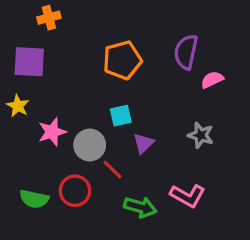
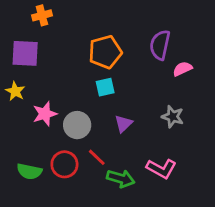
cyan square: (121, 116) -> (105, 87), moved
red line: (113, 170) -> (97, 157), moved

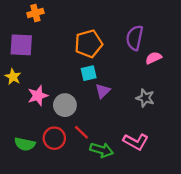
purple triangle: (123, 124) -> (103, 91), moved

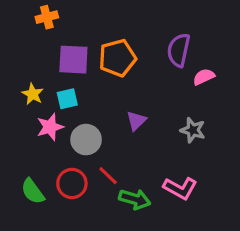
purple square: (21, 45) -> (73, 60), moved
cyan square: (89, 73) -> (67, 99), moved
yellow star: (13, 77) -> (33, 94), moved
green semicircle: (25, 144) -> (33, 191), turned 42

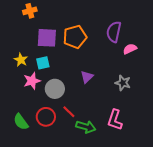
pink L-shape: (180, 188) -> (115, 120), turned 80

